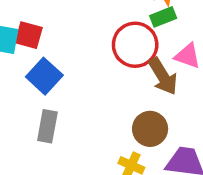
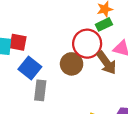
gray rectangle: (47, 126) -> (40, 90), moved
brown circle: (150, 129) -> (72, 64), moved

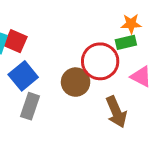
brown arrow: (107, 63) -> (116, 112), moved

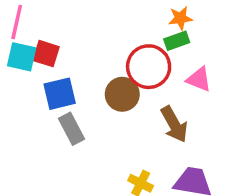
blue square: (23, 76) -> (60, 94), turned 32
gray rectangle: (30, 106) -> (71, 129), turned -40

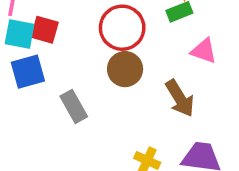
red circle: (149, 67) -> (122, 28), moved
blue square: (60, 94) -> (28, 72), moved

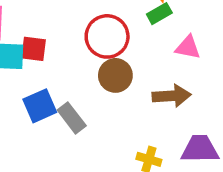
blue square: (28, 72) -> (40, 106), moved
brown arrow: (180, 98) -> (172, 96), turned -54

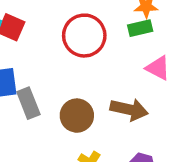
brown circle: (115, 75) -> (77, 116), moved

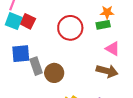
brown arrow: (129, 109) -> (107, 71), moved
brown circle: (77, 116) -> (54, 73), moved

